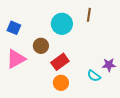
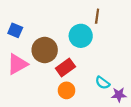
cyan circle: (62, 24) -> (81, 36), moved
brown circle: (41, 46) -> (45, 50), size x1.5
purple star: (109, 65) -> (119, 95), moved

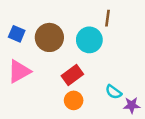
brown circle: (45, 50) -> (49, 37), moved

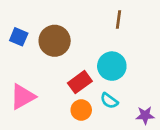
cyan circle: (89, 40) -> (112, 66), moved
pink triangle: (19, 71) -> (23, 97), moved
cyan semicircle: (114, 92) -> (109, 101), moved

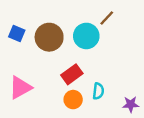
brown line: (118, 19) -> (107, 18), turned 35
cyan circle: (112, 66) -> (86, 36), moved
cyan semicircle: (109, 101) -> (98, 91), turned -119

